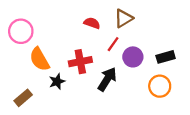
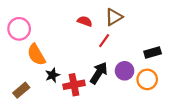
purple circle: (133, 57) -> (125, 71), moved
red cross: (80, 62) -> (74, 85), moved

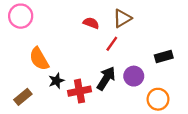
pink circle: (19, 29) -> (21, 16), moved
orange circle: (147, 79) -> (158, 99), moved

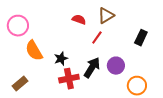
pink circle: (21, 16) -> (18, 26), moved
black rectangle: (164, 56) -> (141, 38), moved, turned -49
black star: (56, 81) -> (61, 59), moved

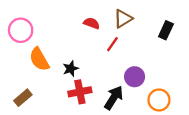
black rectangle: (141, 38) -> (166, 30), moved
black arrow: (92, 68) -> (114, 98), moved

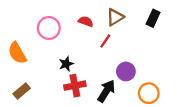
pink circle: (21, 30) -> (49, 28), moved
black rectangle: (166, 30) -> (153, 18), moved
orange semicircle: (39, 59) -> (17, 53), moved

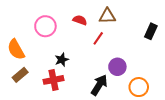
brown triangle: (115, 17) -> (107, 16), turned 30
black rectangle: (153, 18) -> (151, 31), moved
red cross: (75, 86) -> (54, 80), moved
brown rectangle: (22, 91) -> (20, 75), moved

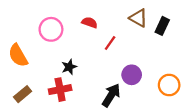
brown triangle: (107, 16) -> (138, 18), moved, turned 30
black rectangle: (151, 31) -> (162, 26), moved
brown rectangle: (20, 75) -> (23, 94), moved
orange circle: (139, 87) -> (169, 85), moved

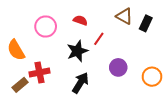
black star: (69, 67) -> (77, 51), moved, size x1.5
red cross: (60, 90) -> (39, 73), moved
black arrow: (111, 95) -> (80, 83), moved

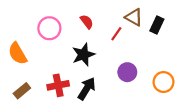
red semicircle: (80, 20) -> (87, 22), turned 32
red line: (99, 39) -> (116, 34), moved
red cross: (39, 73) -> (58, 85), moved

